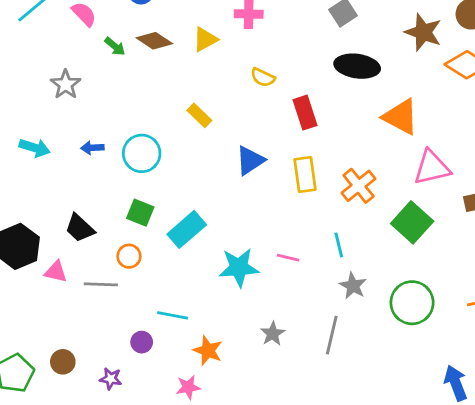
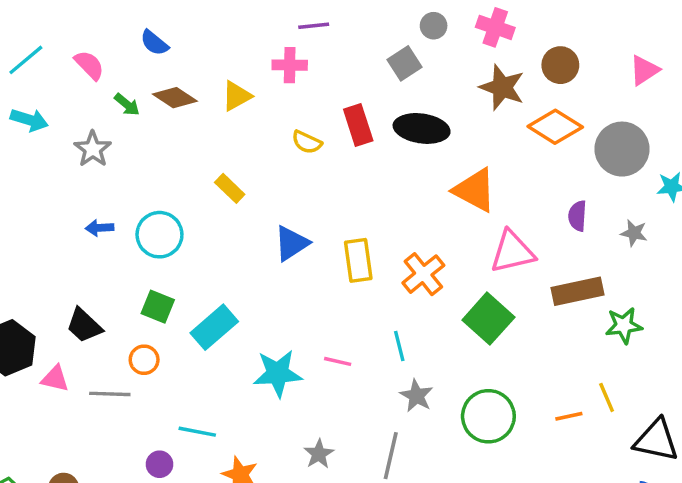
gray star: (66, 84) -> (93, 149), moved
red rectangle: (305, 113) -> (358, 125), moved
cyan arrow: (35, 148) -> (29, 120), moved

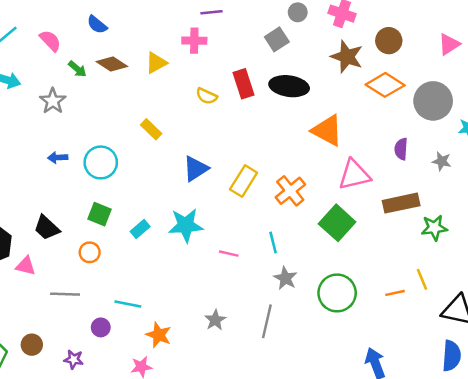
yellow rectangle: (358, 260) -> (244, 181), turned 40
cyan rectangle: (214, 327) -> (140, 229), size x0.6
cyan star: (278, 373) -> (186, 225), moved
gray line: (110, 394) -> (65, 294), moved

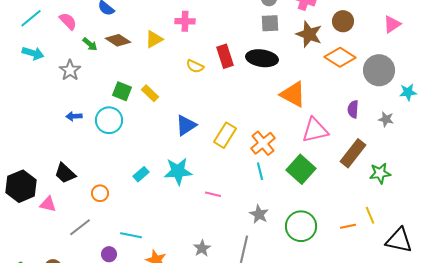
gray square: (277, 39) -> (270, 23), moved, turned 30
brown rectangle: (401, 203) -> (353, 153), turned -40
green square: (100, 214) -> (122, 91), moved
cyan line: (273, 242) -> (260, 171), moved
gray line: (65, 294) -> (80, 227), turned -40

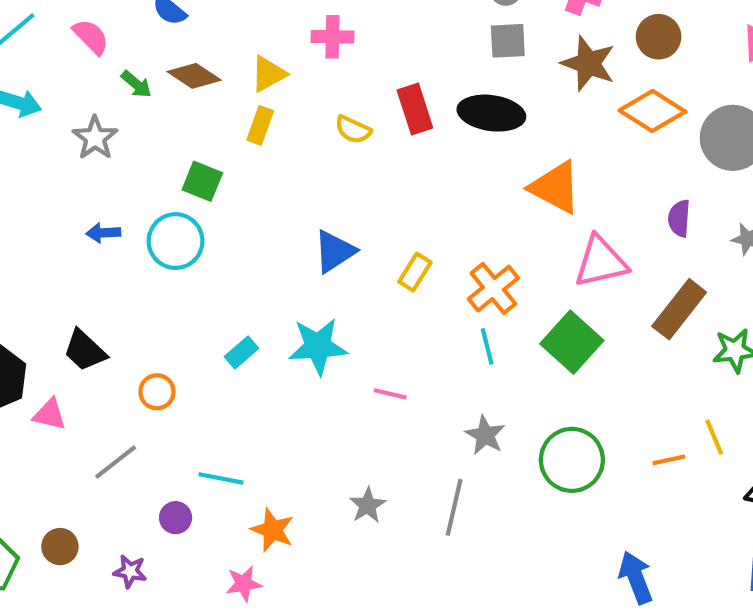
yellow rectangle: (150, 93) -> (260, 125), moved, turned 66
yellow rectangle: (225, 135) -> (415, 272), size x0.7

